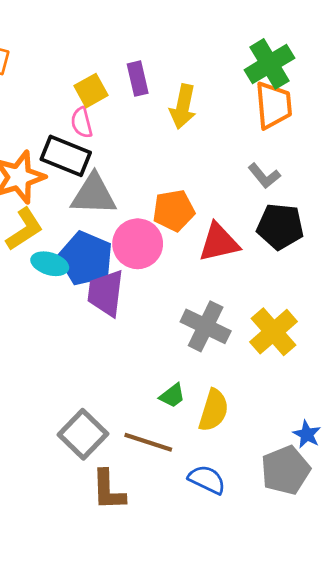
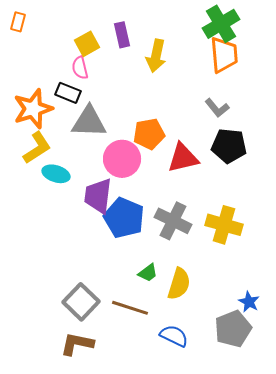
black rectangle: (66, 156) -> (68, 93), size x0.7
blue pentagon: (86, 258) -> (124, 218), moved
yellow cross: (274, 332) -> (224, 225), turned -33
brown L-shape: (108, 490) -> (77, 344), moved, turned 104

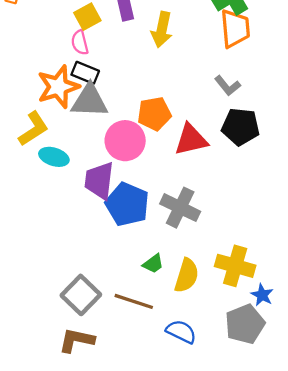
black rectangle: (68, 93) -> (85, 73), moved
orange star: (33, 109) -> (58, 87), moved
yellow cross: (224, 225) -> (235, 266), moved

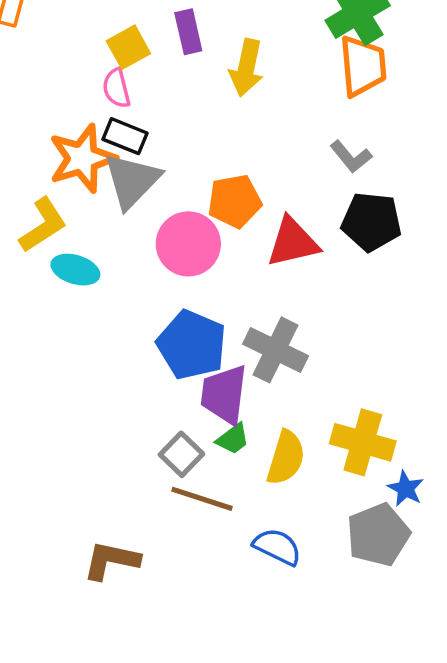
gray triangle: (90, 101) -> (132, 181), turned -48
purple trapezoid: (99, 181) -> (224, 394), moved
gray square: (81, 295) -> (181, 454), moved, size x0.7

